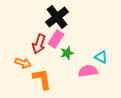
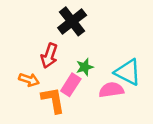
pink rectangle: (56, 39) -> (71, 85), moved
cyan triangle: (101, 57) -> (128, 72), size x1.6

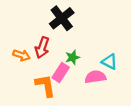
cyan triangle: (128, 72) -> (109, 62), size x0.7
orange arrow: (29, 80) -> (22, 55), moved

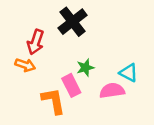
red arrow: (42, 48) -> (36, 42), moved
pink rectangle: (61, 73) -> (71, 85), turned -60

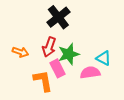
red arrow: (36, 42) -> (49, 47), moved
green star: (85, 68) -> (69, 54), size x1.5

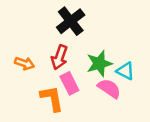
green star: (69, 54) -> (99, 63), moved
pink semicircle: (90, 73) -> (109, 88), turned 42

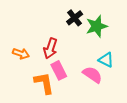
black cross: (71, 21) -> (75, 18), moved, size x0.7
green star: (99, 63) -> (97, 26), moved

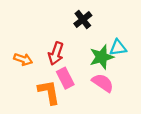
green star: (97, 26) -> (102, 57), moved
cyan triangle: (106, 60) -> (118, 48), moved, turned -35

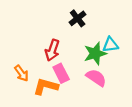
orange arrow: (23, 59) -> (22, 73), moved, turned 35
orange L-shape: (49, 92) -> (46, 86), turned -65

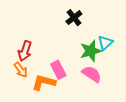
cyan triangle: (110, 45) -> (105, 43), turned -35
red arrow: (52, 50) -> (25, 51), moved

